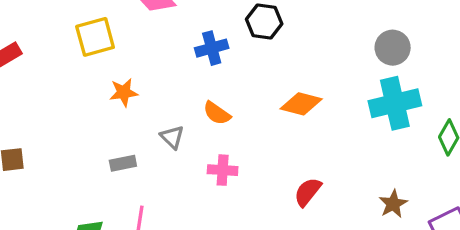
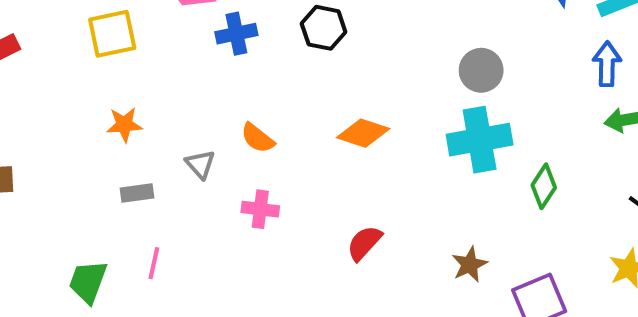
blue cross: (212, 48) -> (236, 34), moved
orange star: (124, 92) -> (124, 125), moved

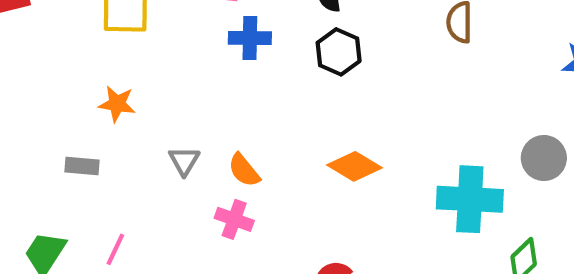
gray circle: (481, 70) -> (544, 158), moved
orange semicircle: (258, 138) -> (244, 170), moved
gray rectangle: (137, 193) -> (82, 166), moved

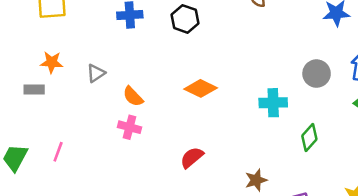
gray triangle: (184, 161) -> (96, 73), moved, turned 30
gray rectangle: (82, 166) -> (34, 89), moved
cyan cross: (470, 199) -> (273, 103), size x0.7

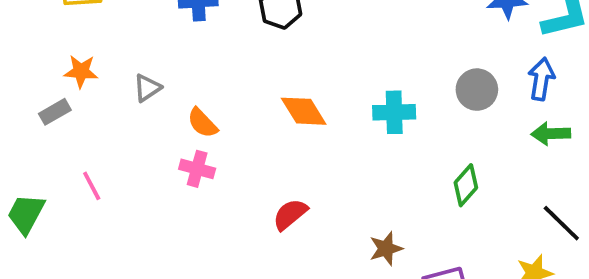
orange diamond: (201, 88) -> (304, 111), turned 32
gray rectangle: (34, 89) -> (55, 112), turned -30
cyan cross: (273, 103) -> (394, 112), moved
pink line: (58, 152) -> (92, 186), moved, turned -48

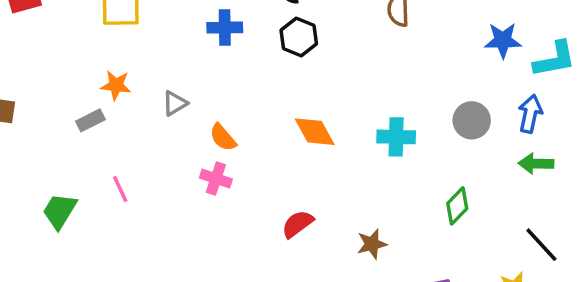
brown star: (386, 249) -> (372, 244), moved

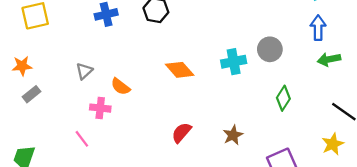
orange star: (116, 85) -> (22, 66), moved
gray circle: (472, 120) -> (270, 49), moved
pink cross: (216, 179) -> (100, 108), moved
pink line: (120, 189) -> (82, 139), moved

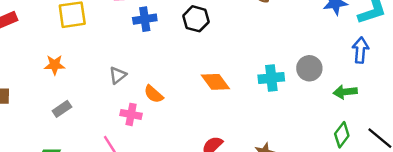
green arrow: (329, 59) -> (345, 92), moved
gray rectangle: (31, 94) -> (62, 109), moved
green diamond: (283, 98) -> (342, 135), moved

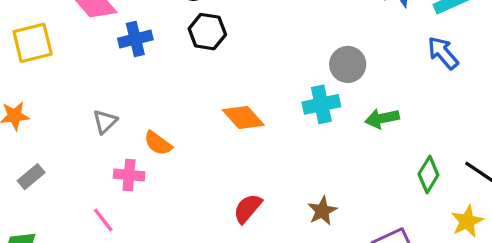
blue arrow: (360, 50) -> (443, 53), turned -40
gray circle: (309, 68) -> (348, 64), moved
green arrow: (345, 92) -> (382, 118), moved

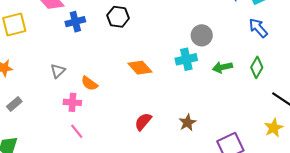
green diamond: (428, 175) -> (257, 67), moved
pink line: (103, 220) -> (77, 131), moved

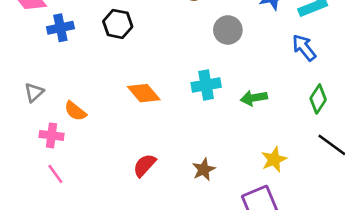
gray circle: (202, 35) -> (228, 30), moved
green diamond: (257, 67) -> (318, 99), moved
yellow star: (274, 128) -> (274, 159), moved

